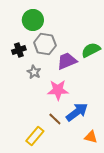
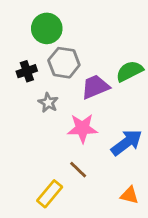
blue arrow: (77, 112) -> (127, 143), moved

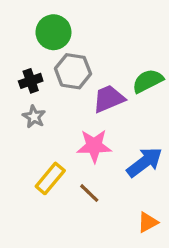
gray star: (48, 103) -> (34, 117), moved
yellow rectangle: (50, 194) -> (50, 178), moved
orange triangle: (129, 195) -> (148, 222), turned -42

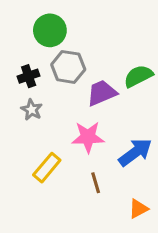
brown line: (89, 193) -> (96, 183), moved, turned 30

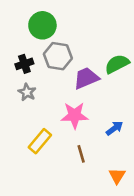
blue arrow: (135, 152) -> (114, 128), size x0.6
orange triangle: (138, 209) -> (117, 176), turned -30

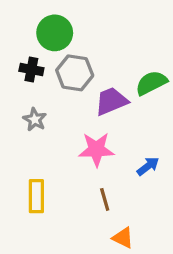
black cross: (24, 64) -> (31, 70), moved, turned 30
yellow rectangle: (40, 141) -> (36, 196), moved, turned -40
orange triangle: (117, 176) -> (123, 238), moved, turned -36

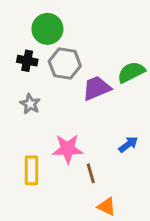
pink star: (96, 149) -> (68, 149), moved

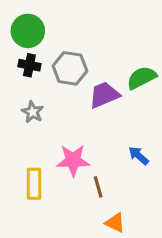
green circle: (47, 29) -> (28, 31), moved
blue arrow: (128, 144) -> (139, 156), turned -102

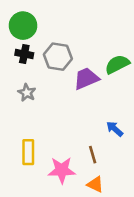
pink star: (73, 160) -> (62, 170), moved
brown line: (98, 187) -> (93, 155), moved

